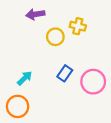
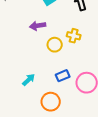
blue rectangle: (65, 73) -> (63, 76), turned 32
orange circle: (18, 106) -> (51, 102), moved

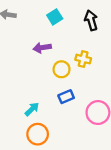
blue rectangle: (63, 76) -> (66, 97), moved
orange circle: (51, 102) -> (38, 134), moved

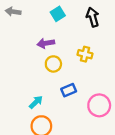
yellow circle: (62, 69) -> (53, 64), moved

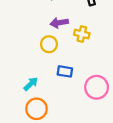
purple arrow: (46, 43) -> (59, 23), moved
blue rectangle: (69, 90) -> (65, 71), turned 32

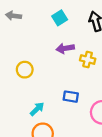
yellow circle: (49, 44) -> (25, 70), moved

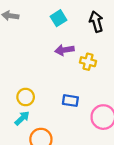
yellow circle: (25, 70) -> (26, 97), moved
cyan arrow: (37, 109) -> (22, 118), moved

